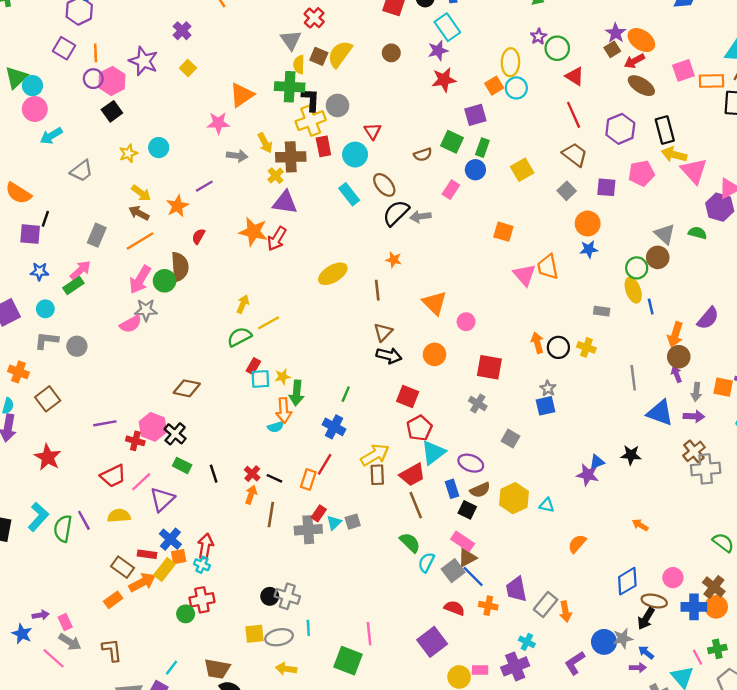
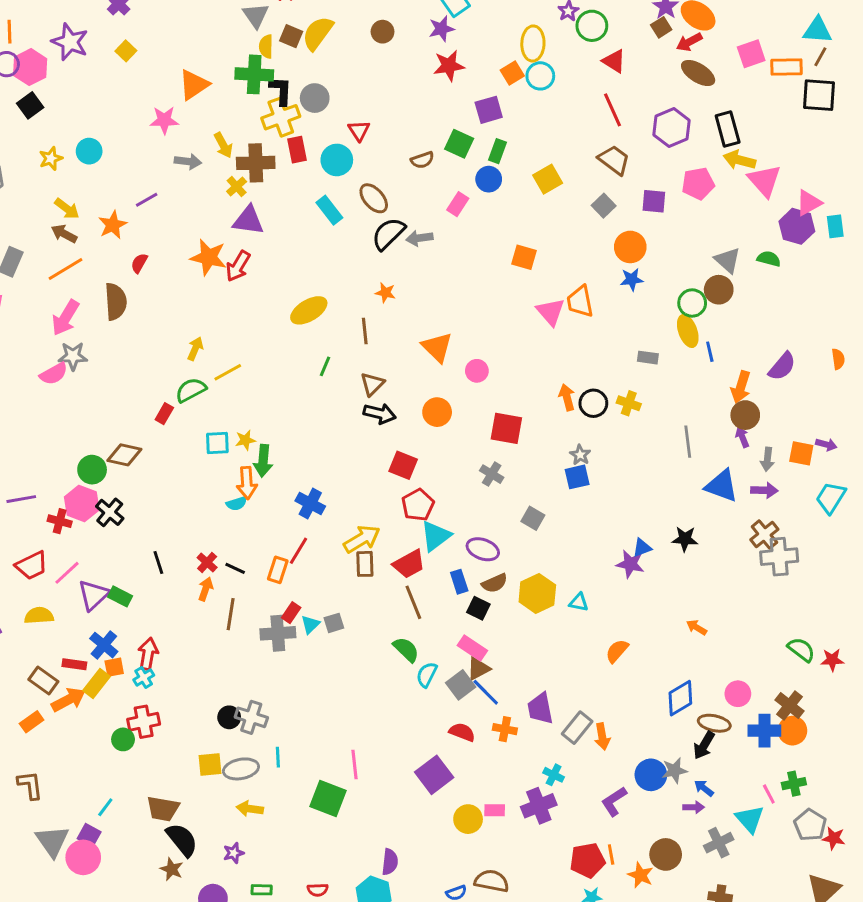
green circle: (165, 281) -> (92, 470), moved
red rectangle: (253, 366) -> (164, 414), moved
green line: (346, 394) -> (325, 366), moved
green rectangle: (182, 465) -> (120, 596), moved
cyan cross: (202, 565) -> (144, 678), turned 35

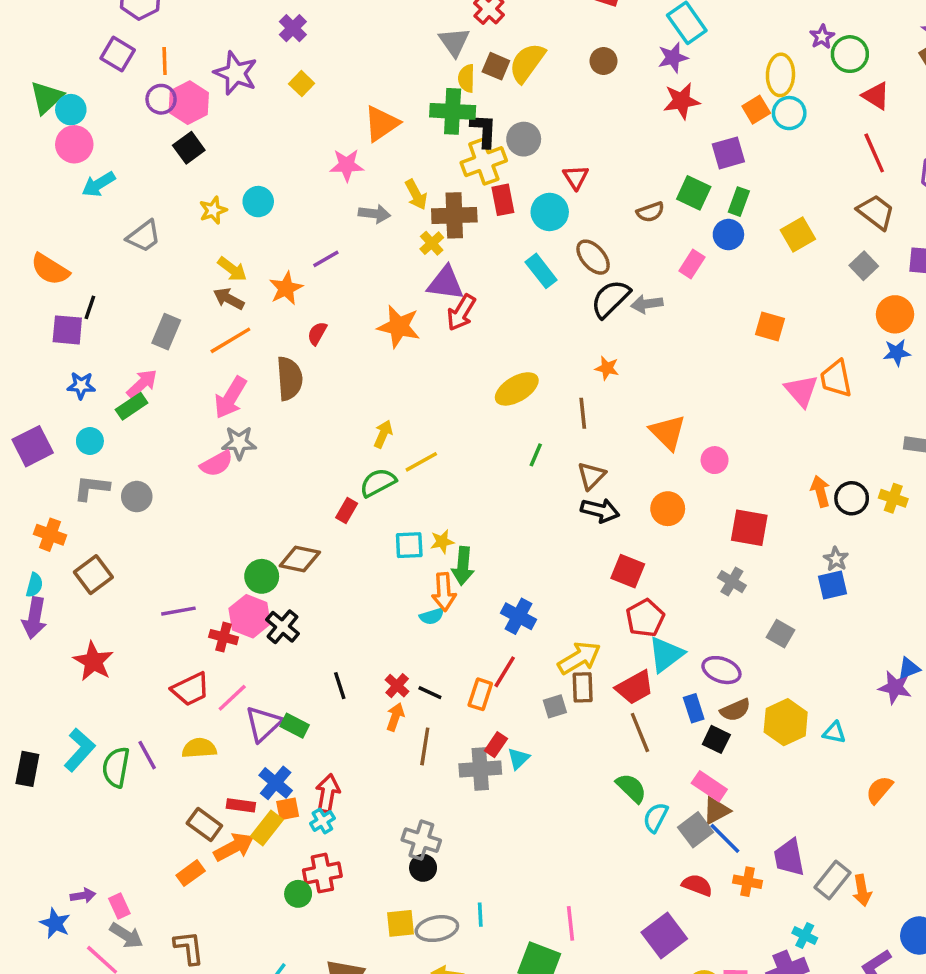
red arrow: (238, 266) -> (461, 313), moved
gray square: (334, 623) -> (555, 706), moved
gray cross: (251, 717) -> (421, 840), moved

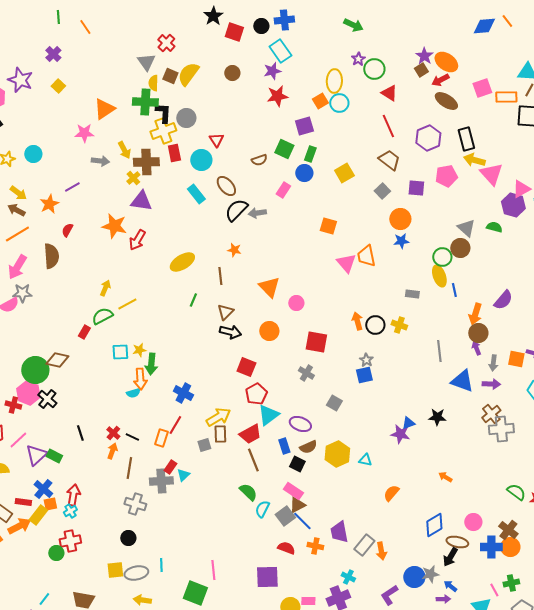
red arrow: (461, 313) -> (137, 240), moved
green circle: (262, 576) -> (35, 370), size x1.4
gray cross: (421, 840) -> (135, 504), moved
purple square: (664, 936) -> (267, 577), turned 35

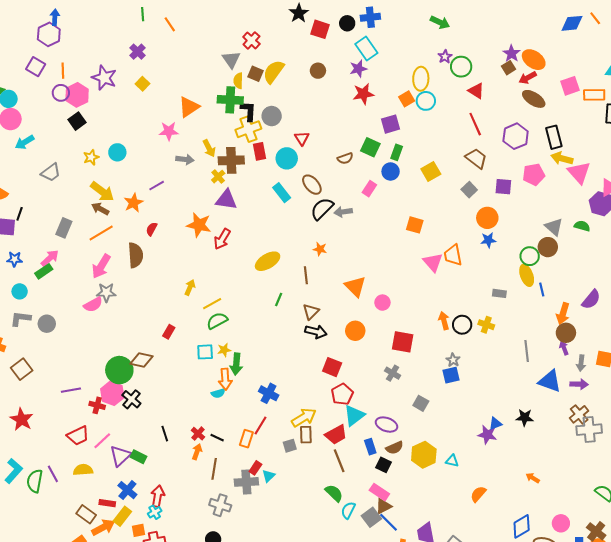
yellow arrow: (18, 193) -> (102, 192), size x1.4
green semicircle: (102, 316) -> (217, 321), moved
orange square: (50, 504) -> (139, 530), moved

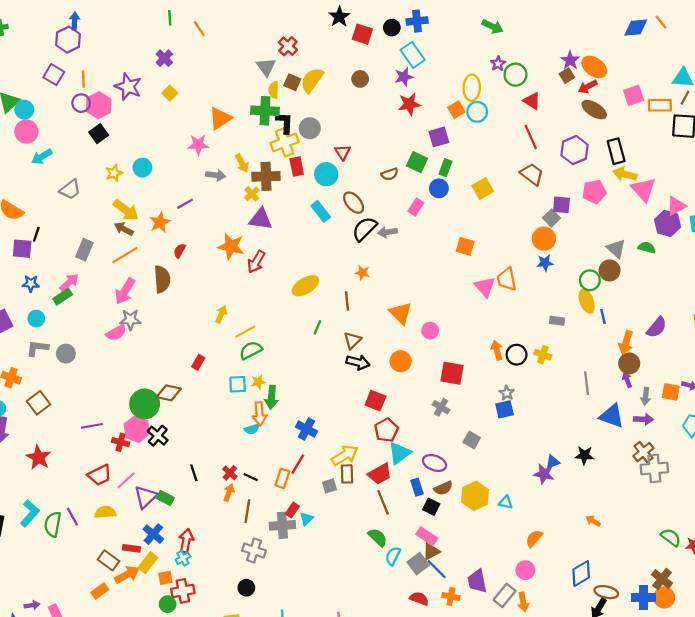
gray square: (469, 190) -> (552, 218), moved
pink circle: (561, 523) -> (525, 570), moved

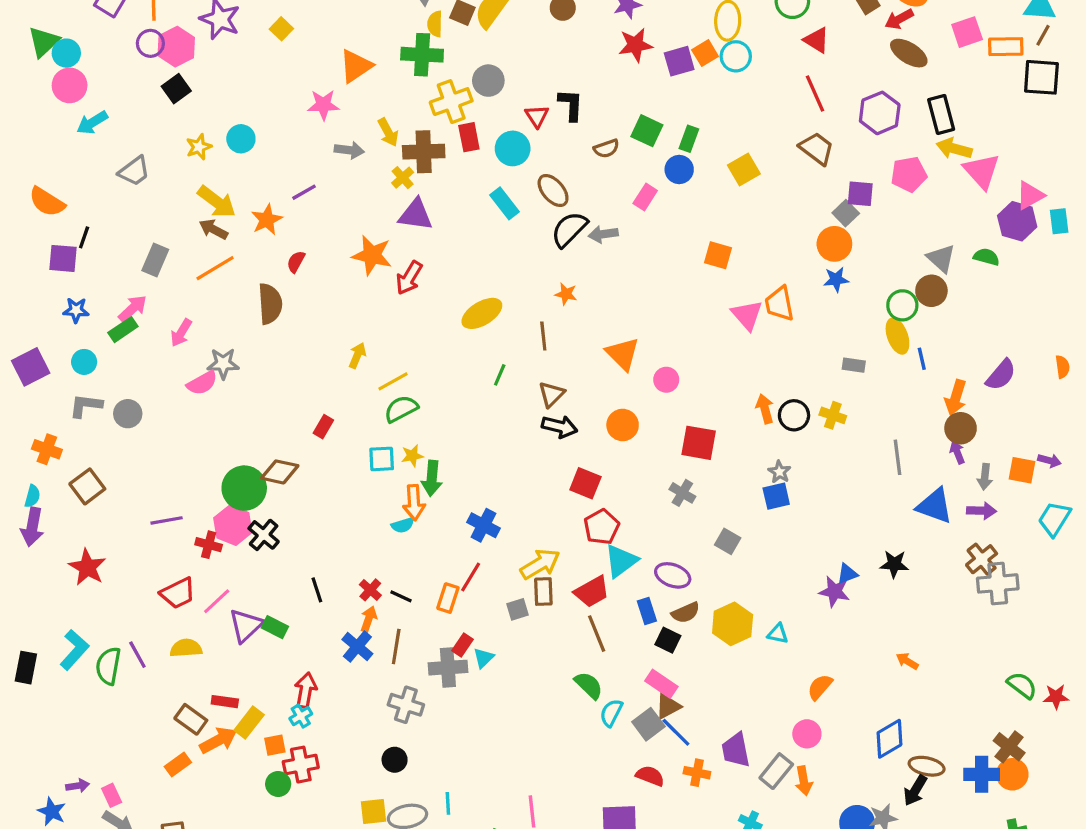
black L-shape: (285, 123) -> (571, 105), moved
purple square: (439, 137) -> (679, 61), moved
pink arrow: (125, 291) -> (181, 333), moved, size x0.7
blue cross: (153, 534) -> (357, 647), moved

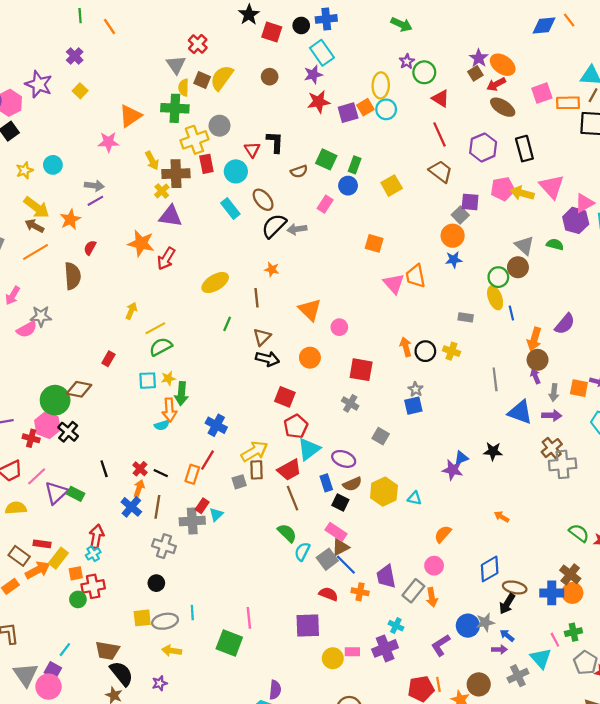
yellow arrow: (954, 148) -> (522, 193), moved
gray arrow: (349, 150) -> (94, 186), moved

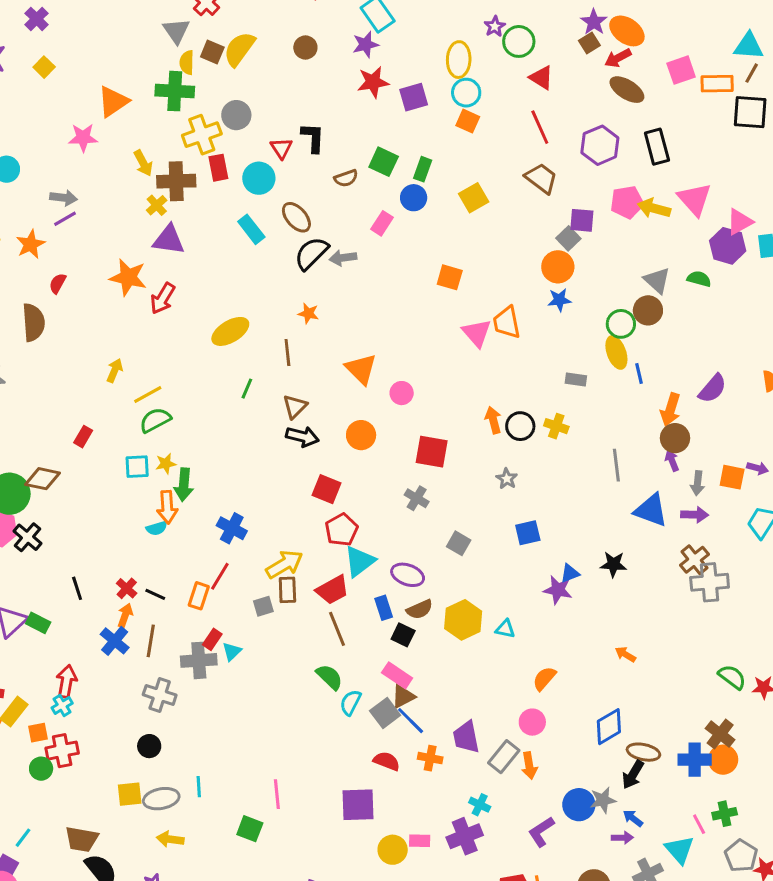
orange square: (365, 107) -> (468, 121), moved, turned -35
blue square: (413, 406) -> (528, 533), moved
green square: (229, 643) -> (250, 829), size x0.7

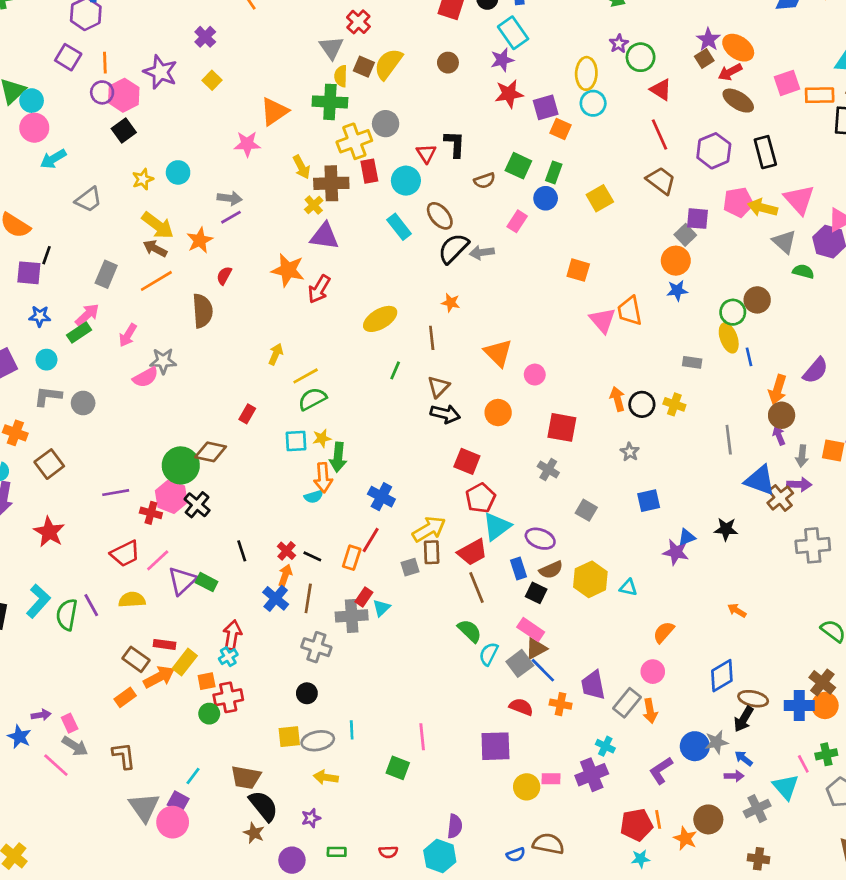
orange square: (468, 121) -> (561, 129), moved
gray triangle: (657, 280) -> (784, 242), moved
brown cross: (695, 560) -> (780, 498), moved

